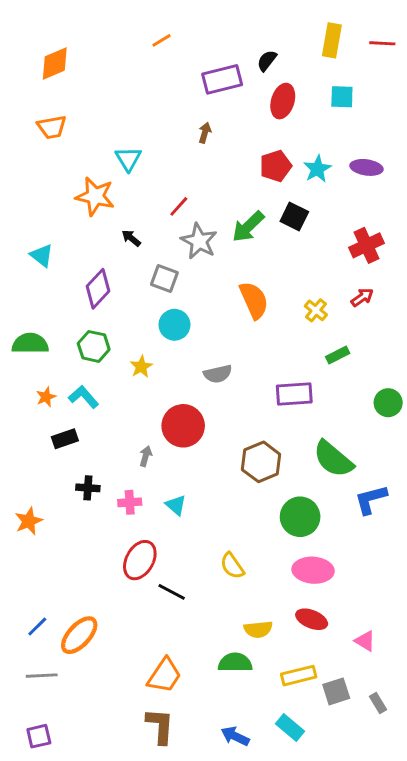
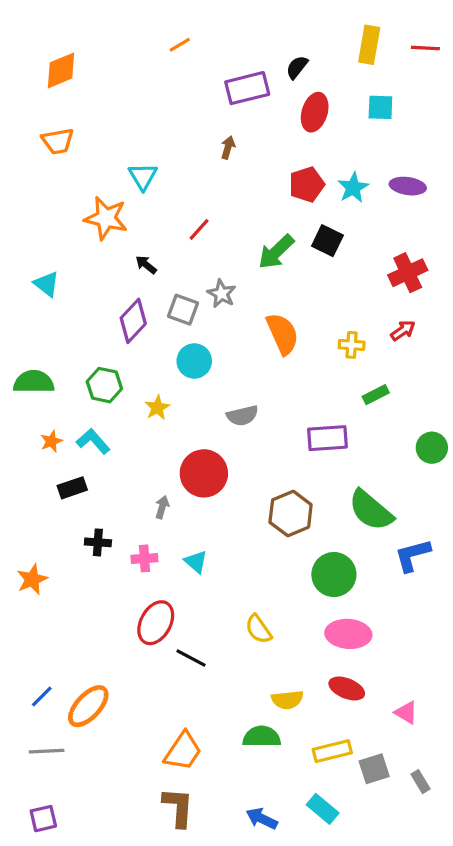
gray star: (199, 241) -> (222, 294), moved, size x0.7
purple diamond: (98, 289) -> (133, 321), moved
yellow cross: (316, 310) -> (352, 345), turned -35

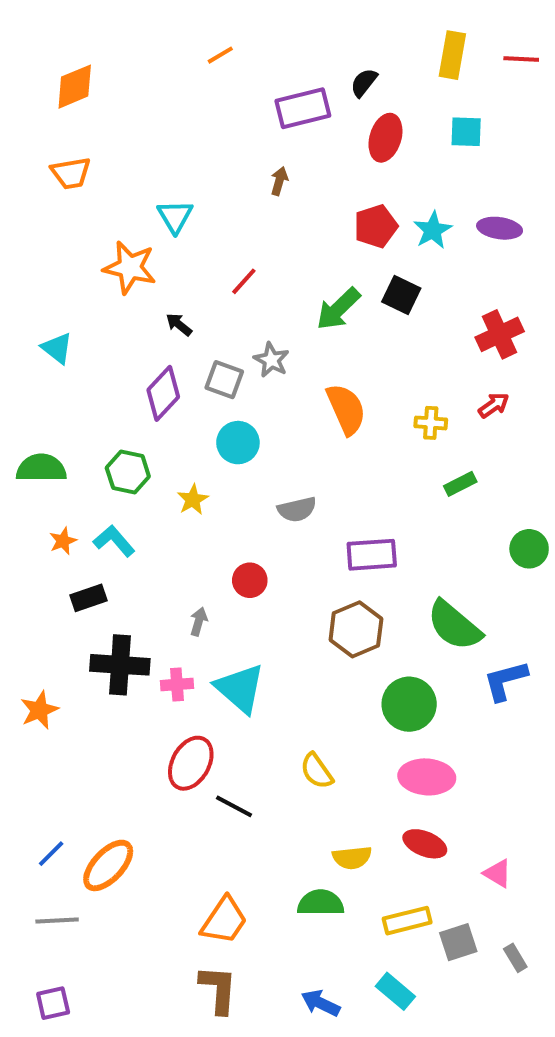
purple rectangle: (327, 438) -> (372, 555), moved
red circle: (204, 473) -> (250, 580), size x0.6
black cross: (98, 542) -> (120, 665), size x1.8
cyan triangle: (196, 562) -> (240, 688), size x1.8

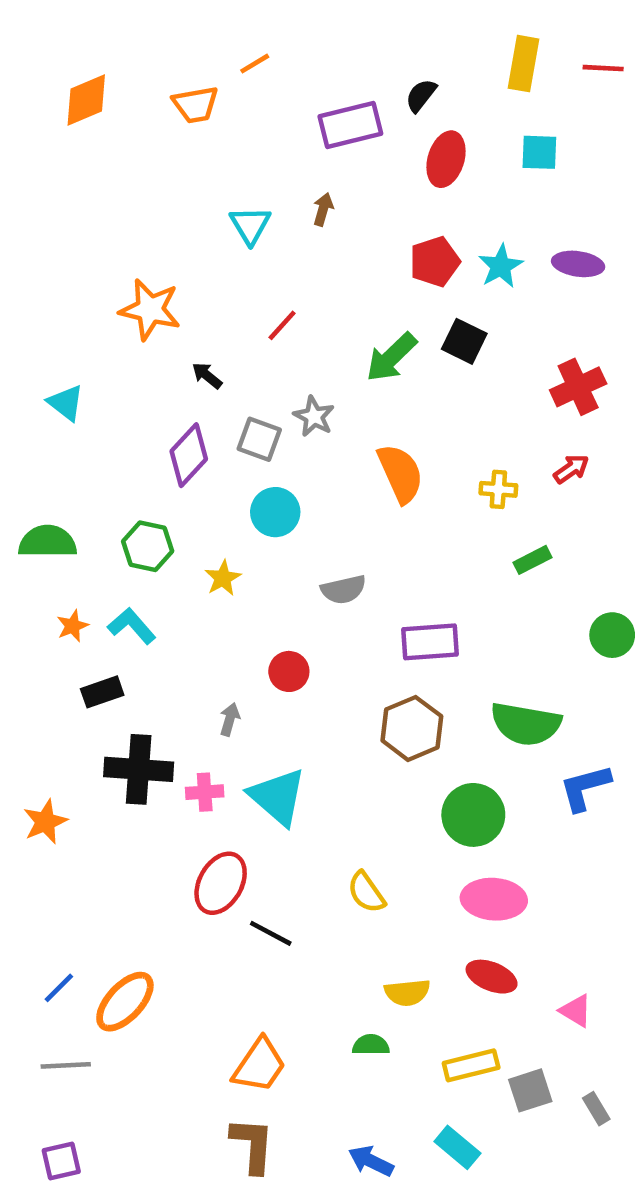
orange trapezoid: (71, 173) -> (196, 105), moved
cyan triangle: (175, 216) -> (250, 225), moved
green semicircle: (454, 625) -> (526, 724), turned -30
green semicircle: (321, 903) -> (371, 1045), size x0.7

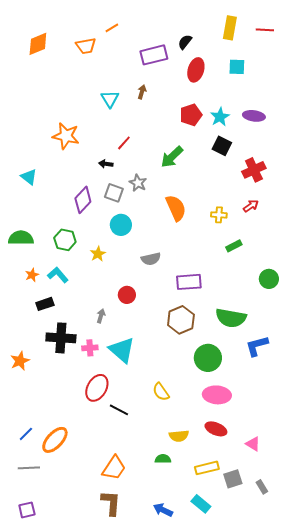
black square: (464, 341) -> (222, 146), moved
black arrow: (207, 375) -> (106, 164), moved, turned -32

